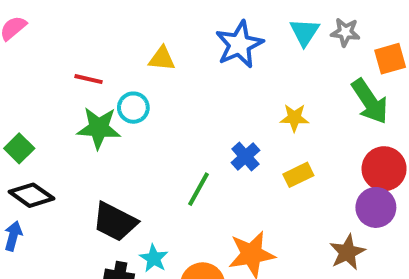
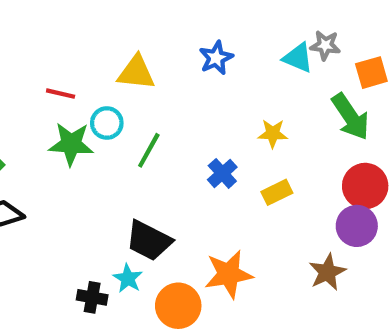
cyan triangle: (305, 32) -> (298, 58), moved, turned -40
blue star: (239, 44) -> (216, 58), size x0.7
yellow triangle: (162, 59) -> (136, 73), size x1.4
green line: (199, 189) -> (149, 150), moved
black trapezoid: (115, 222) -> (149, 241), moved

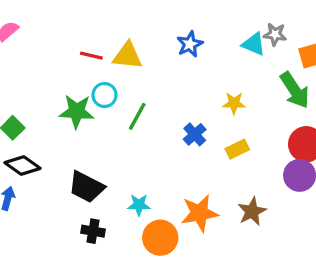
red line: (61, 94) -> (91, 56), moved
black trapezoid: (149, 241) -> (86, 187), moved
brown star: (327, 272) -> (252, 211), moved
cyan star: (128, 278) -> (139, 205), moved, turned -30

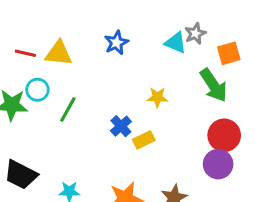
gray star: (275, 34) -> (195, 34), turned -30
yellow rectangle: (237, 149) -> (144, 140), moved

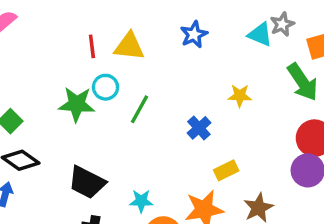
red line: (25, 53) -> (92, 46), turned 70
yellow rectangle: (144, 140) -> (226, 170), moved

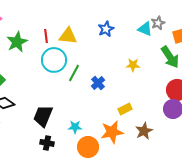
cyan circle: (106, 87) -> (54, 60), size x1.6
green star: (77, 104) -> (17, 42), moved, turned -30
blue cross: (199, 128) -> (98, 83), moved
black trapezoid: (87, 182) -> (43, 116), turned 85

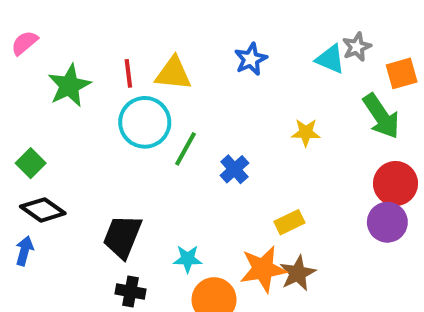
brown star: (144, 131) -> (298, 273), moved

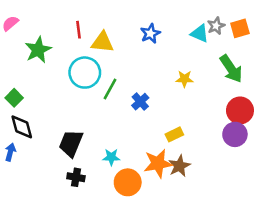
red line: (128, 73) -> (78, 30), moved
orange square: (402, 73) -> (240, 28), moved
black diamond: (43, 210) -> (22, 127), turned 40

